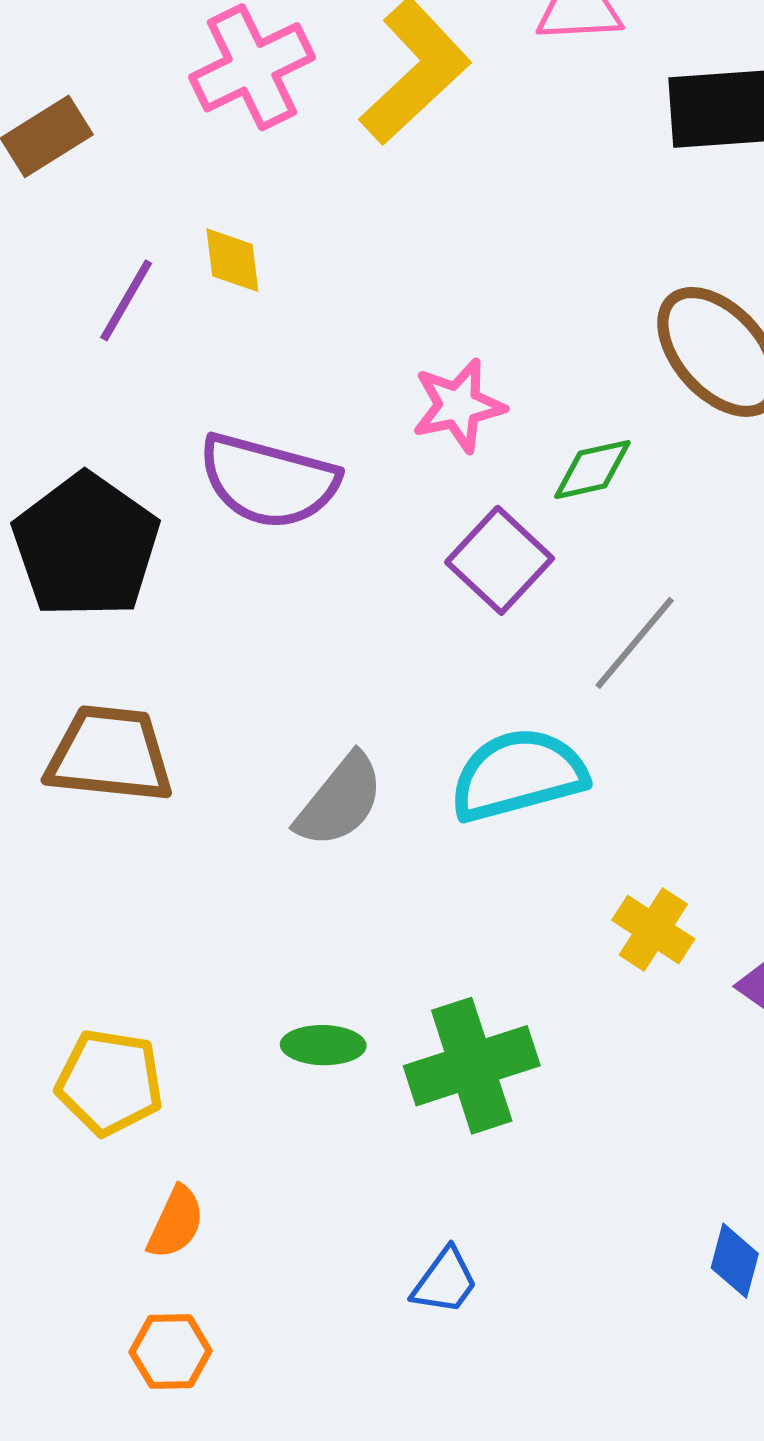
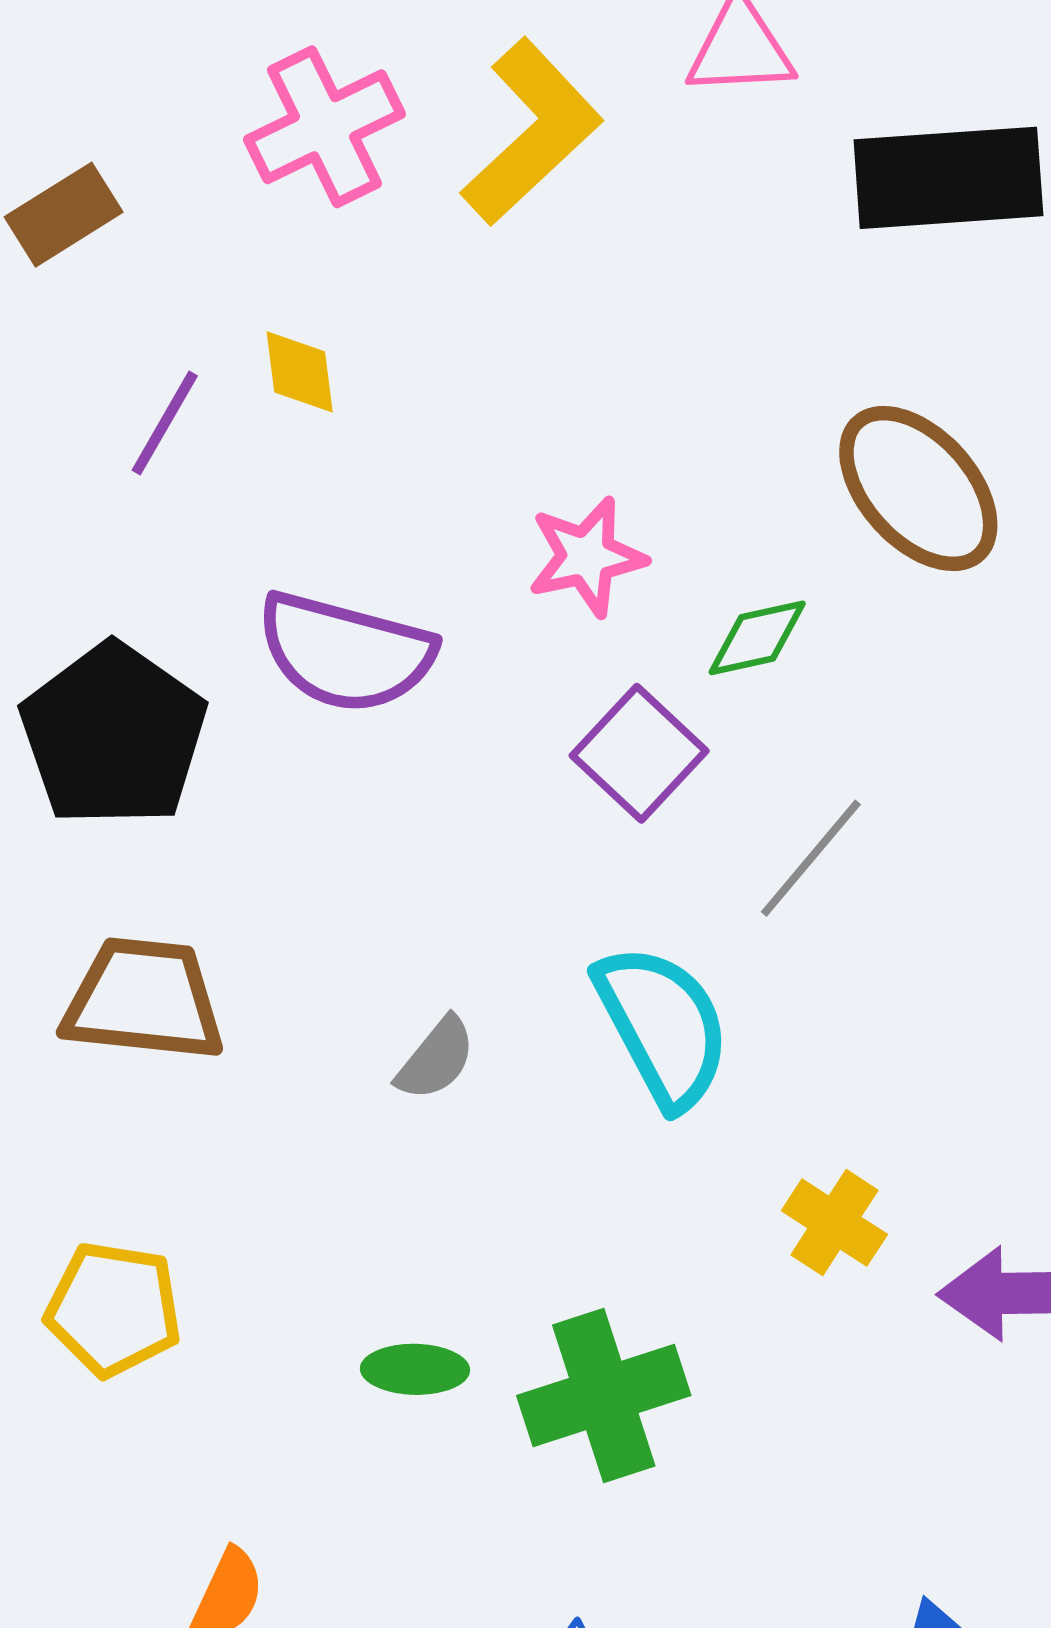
cyan semicircle: (518, 775) -> (663, 1026), turned 77
gray semicircle: (340, 801) -> (436, 1059), size x0.7
yellow pentagon: (110, 1082) -> (114, 1309), moved

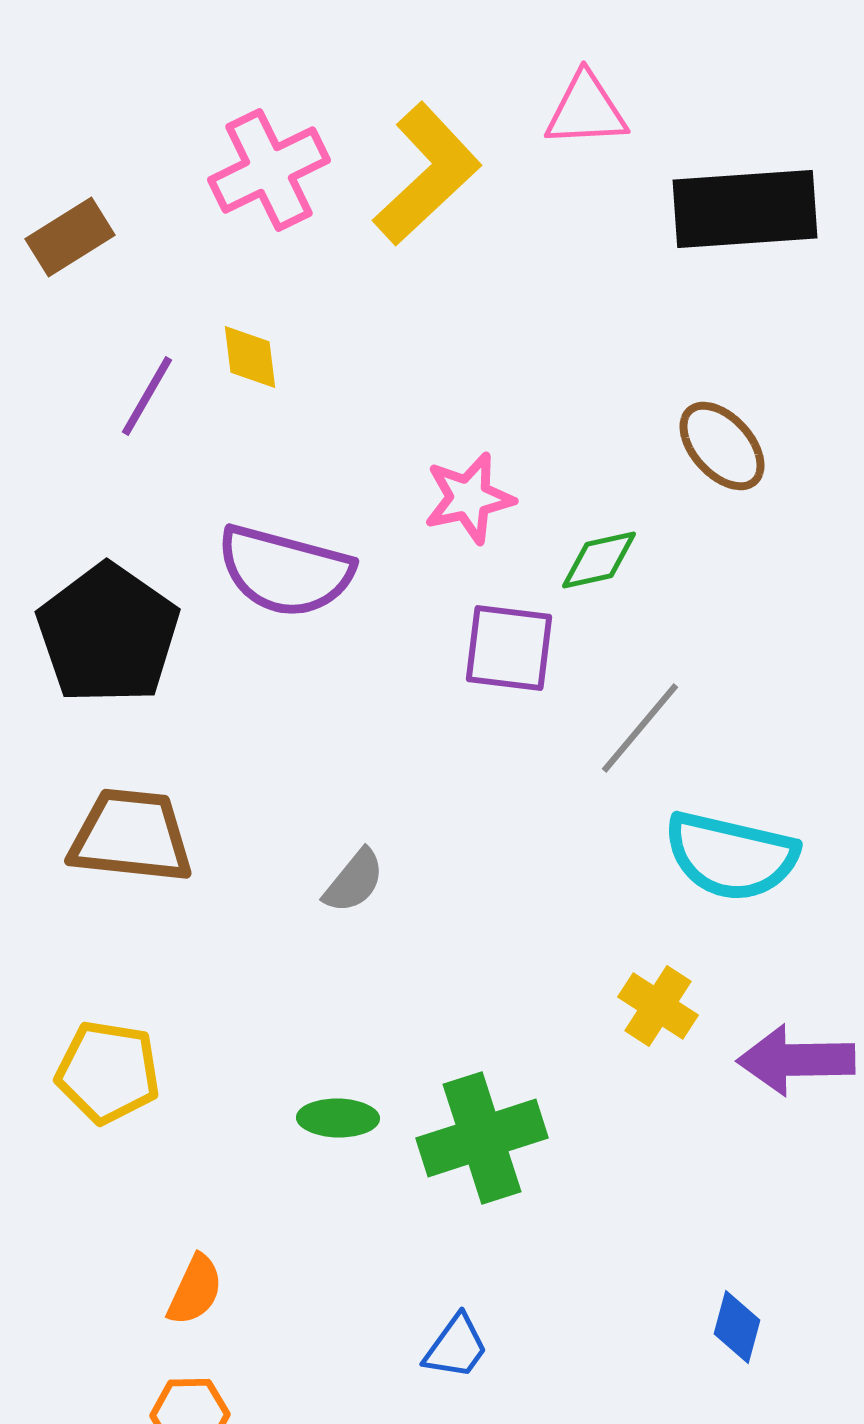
brown ellipse: (918, 488) -> (722, 446), size x0.7
purple square: (639, 753) -> (509, 648), turned -36
cyan semicircle: (663, 1026) -> (731, 856), moved, turned 131

